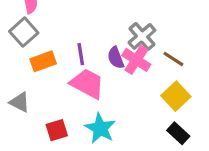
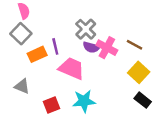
gray cross: (142, 36) -> (86, 29), moved
purple line: (81, 54) -> (55, 46), moved
purple semicircle: (116, 58) -> (91, 47), turned -49
cyan star: (100, 128) -> (84, 101), turned -30

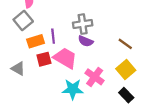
gray cross: (86, 29) -> (83, 24), turned 30
pink cross: (107, 48) -> (95, 77), moved
red square: (52, 105) -> (44, 59), moved

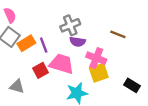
orange rectangle: (36, 41) -> (26, 43), moved
yellow square: (126, 70) -> (99, 73), moved, turned 36
pink cross: (95, 77) -> (96, 58), moved

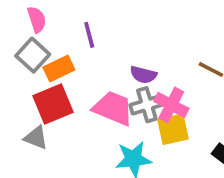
gray cross: (70, 25) -> (147, 105), moved
purple line: (44, 45) -> (89, 35), moved
red square: (40, 70) -> (53, 104), moved, size x1.5

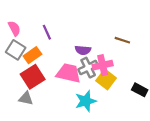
pink cross: (171, 105) -> (103, 65), turned -30
yellow square: (173, 129) -> (106, 79), turned -30

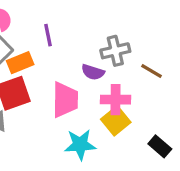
gray cross: (88, 68) -> (115, 51), moved
pink trapezoid: (69, 73) -> (65, 100), turned 65

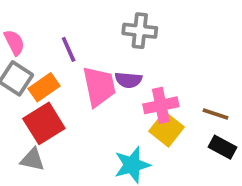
gray cross: (115, 51) -> (140, 31), moved, turned 32
brown line: (151, 71) -> (215, 114), moved
pink trapezoid: (65, 100) -> (99, 86), moved

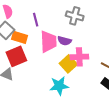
orange rectangle: (44, 87) -> (20, 37), turned 42
yellow square: (166, 129) -> (68, 64), moved

